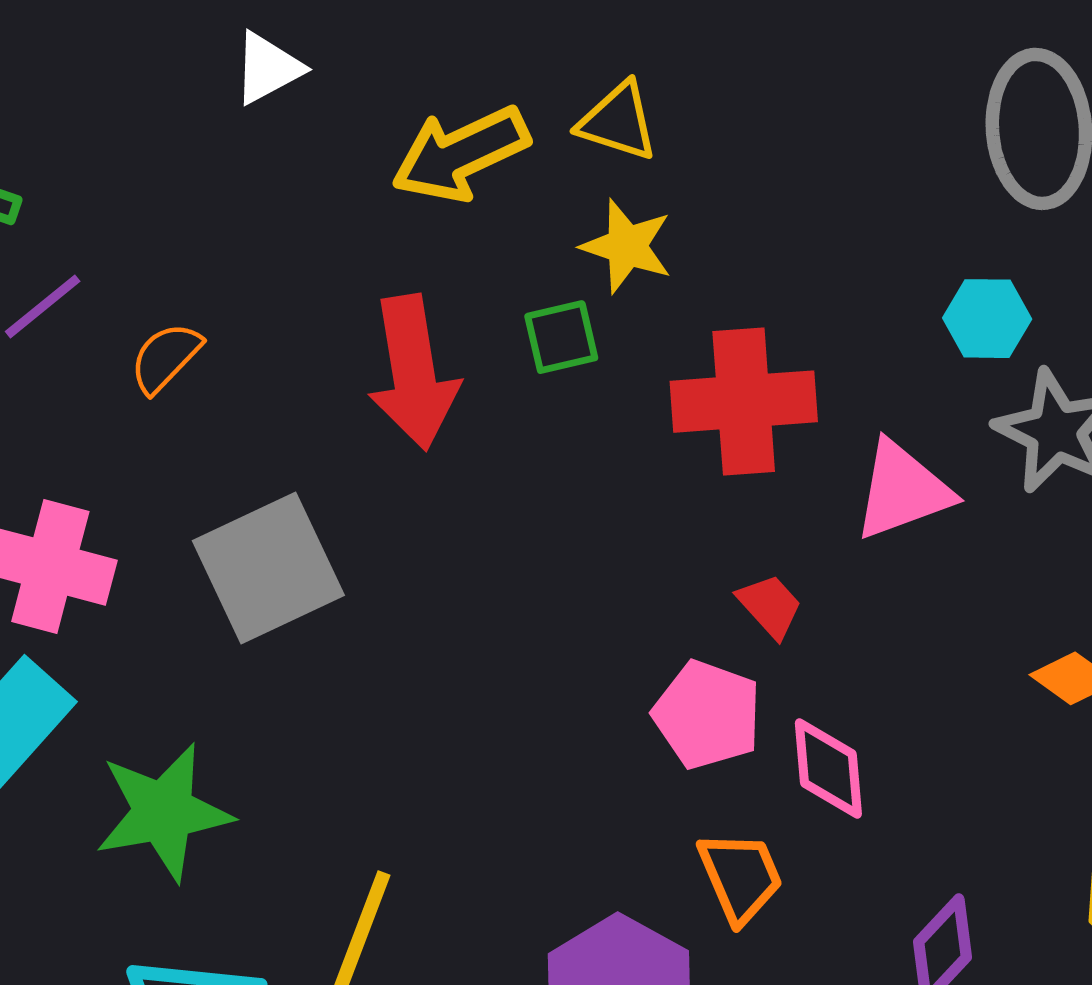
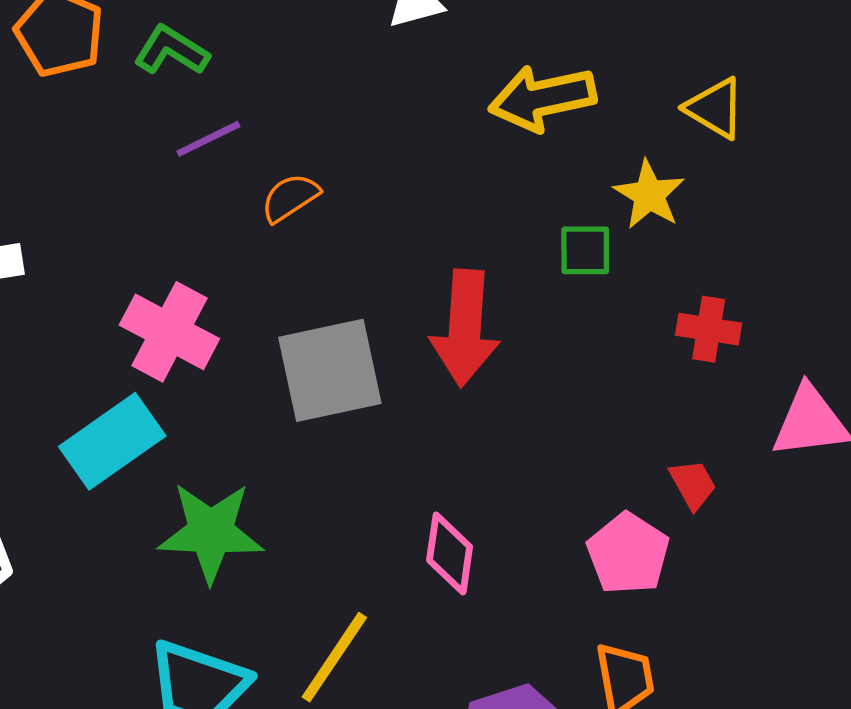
yellow triangle: (618, 121) -> (715, 108), moved
red arrow: (413, 372) -> (465, 328), moved
red cross: (744, 402) -> (709, 329), size x0.6
pink diamond: (828, 768) -> (450, 554), moved

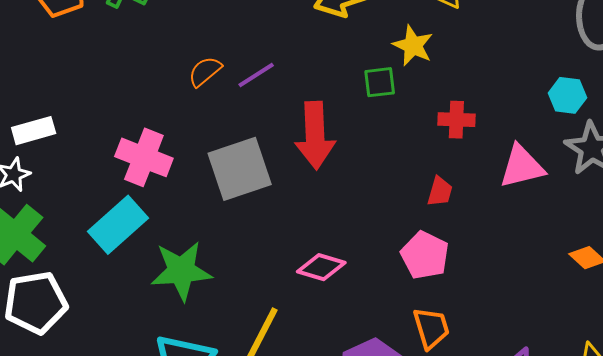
purple line: (208, 139) -> (256, 75), moved
red trapezoid: (693, 484) -> (440, 191), moved, turned 52
pink diamond: (450, 554) -> (321, 267), turned -75

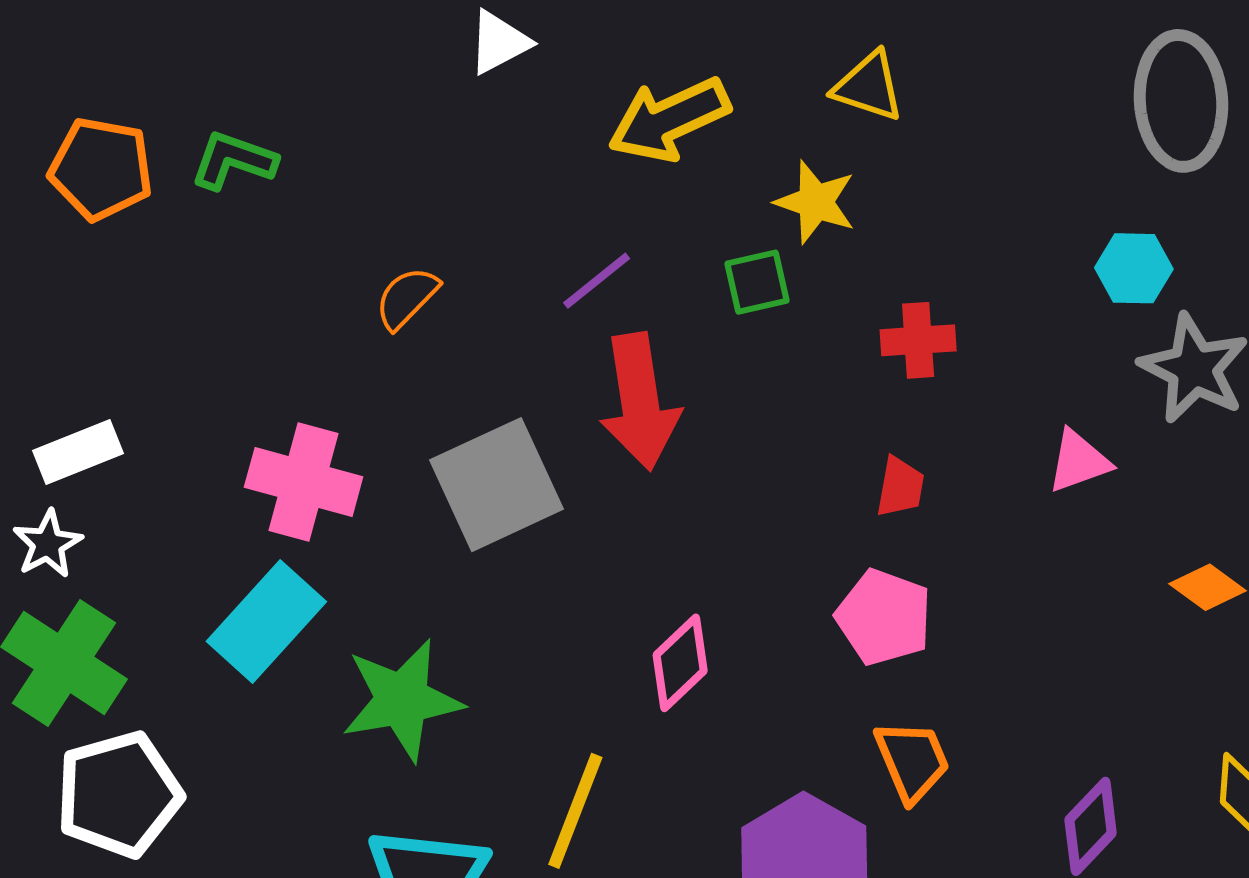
purple line: (256, 75) -> (597, 281), moved
pink triangle: (522, 167) -> (1079, 461), moved, size x0.7
pink diamond: (321, 267) -> (680, 663), turned -54

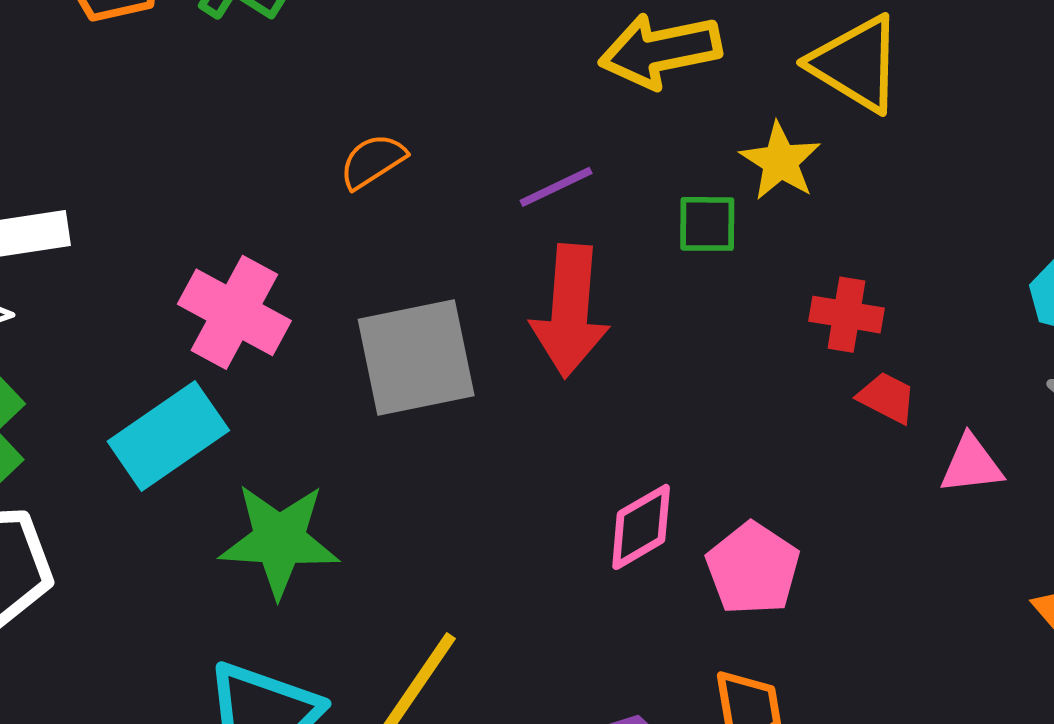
yellow triangle: (869, 86) -> (856, 64), size x1.4
red trapezoid: (900, 487) -> (887, 398), moved, turned -86
pink diamond: (680, 663) -> (641, 527), moved

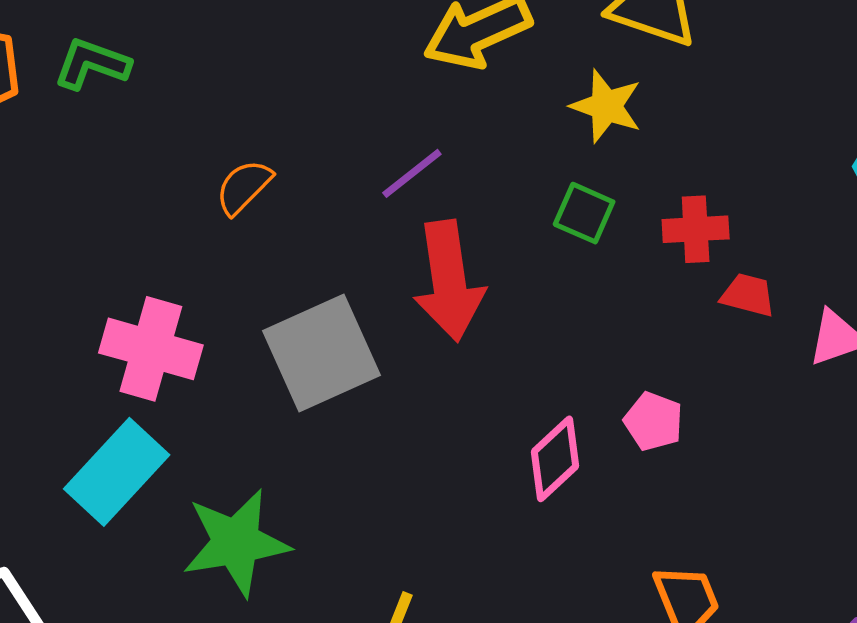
green square: (707, 224) -> (584, 213), moved, turned 36
pink pentagon: (753, 569) -> (653, 421), moved, size x0.7

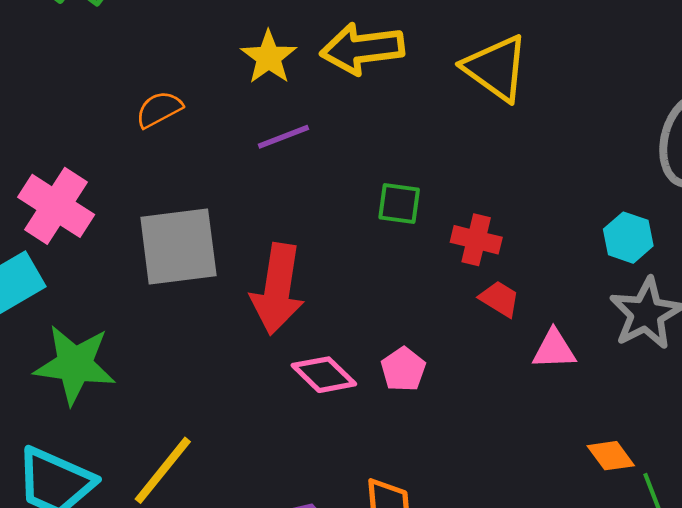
yellow star: (606, 106) -> (269, 57), moved
green square: (584, 213) -> (399, 203), turned -33
red arrow: (449, 281) -> (278, 289), moved
pink diamond: (555, 459) -> (324, 375), turned 70

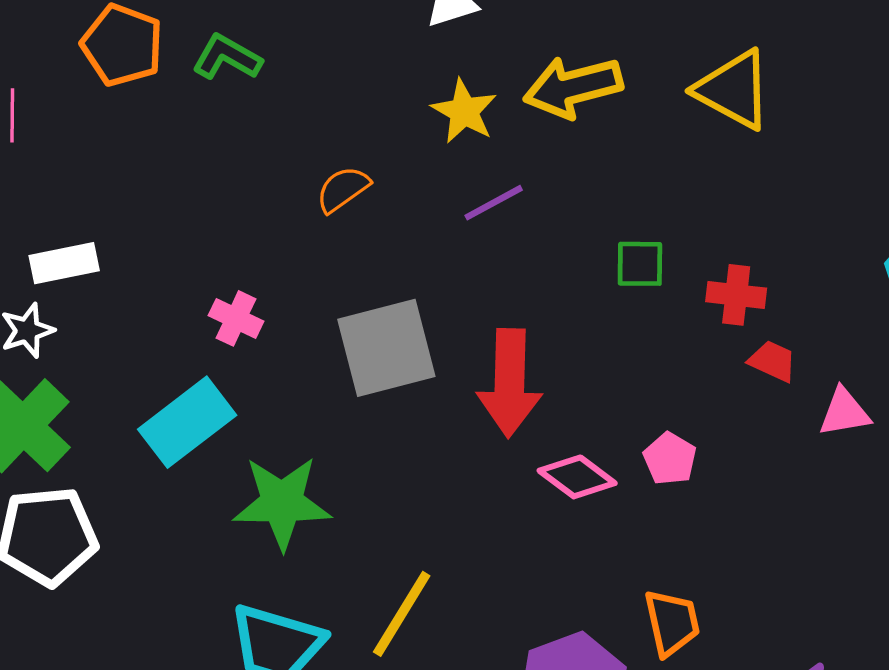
pink cross: (56, 206) -> (236, 318), size x0.6

